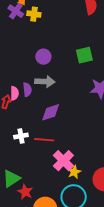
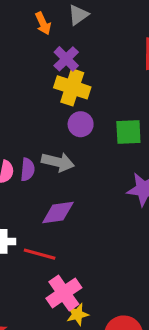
purple cross: (16, 11) -> (66, 59), moved
yellow cross: (34, 14) -> (72, 87), moved, size x1.5
purple circle: (43, 57) -> (81, 124), moved

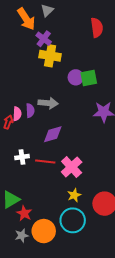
orange arrow: (43, 23) -> (26, 19), size x1.6
purple circle: (81, 124) -> (76, 77), moved
pink cross: (64, 293) -> (72, 167), moved

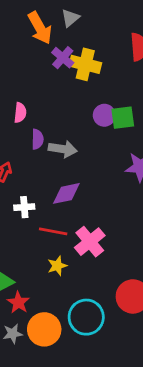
yellow cross: (50, 56) -> (85, 64), moved
purple semicircle: (30, 110) -> (37, 139), moved
pink semicircle: (17, 114) -> (20, 113), moved
white cross: (22, 157) -> (24, 207), moved
yellow star: (74, 195) -> (57, 266), moved

